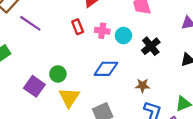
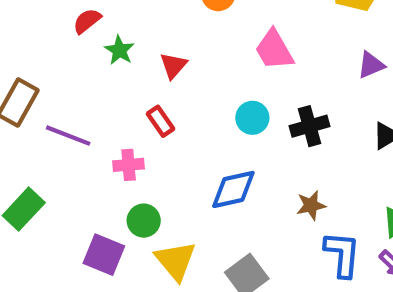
pink cross: (102, 31) -> (129, 165), moved
black cross: (151, 46) -> (310, 126), turned 36

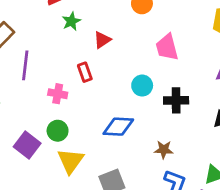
purple line: (68, 136) -> (25, 65), turned 60

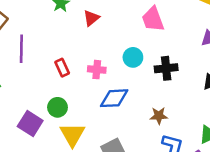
red rectangle: (85, 72) -> (62, 68), moved
pink cross: (58, 94) -> (97, 70), moved

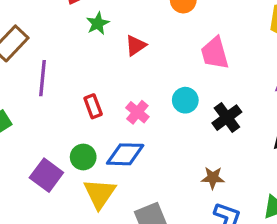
black cross: (166, 68) -> (227, 118), turned -35
pink cross: (97, 70) -> (137, 112), turned 30
blue diamond: (114, 98) -> (125, 154), moved

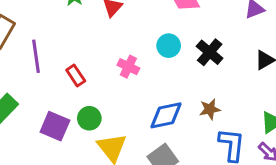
red rectangle: (93, 106) -> (76, 75), moved
blue diamond: (125, 154) -> (166, 115), moved
purple square: (46, 175) -> (55, 126), moved

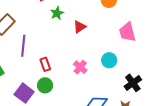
black cross: (210, 52) -> (133, 83), moved
green circle: (89, 118) -> (45, 85), moved

